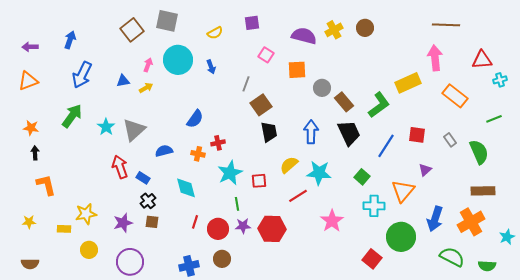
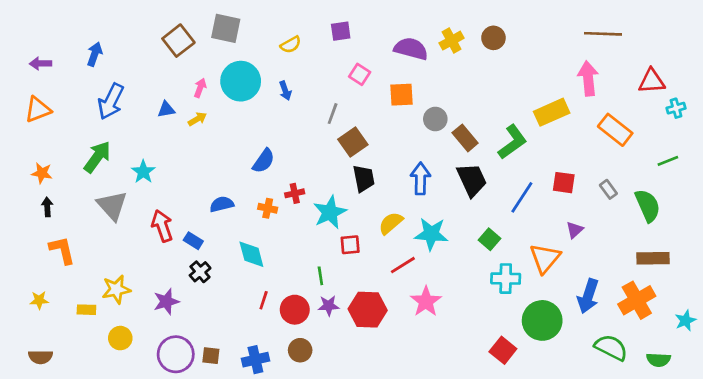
gray triangle: (134, 130) -> (112, 206), moved, turned -30
cyan star: (230, 173) -> (330, 212), moved
pink star: (332, 221) -> (426, 302), moved
brown square: (152, 222) -> (211, 356), moved

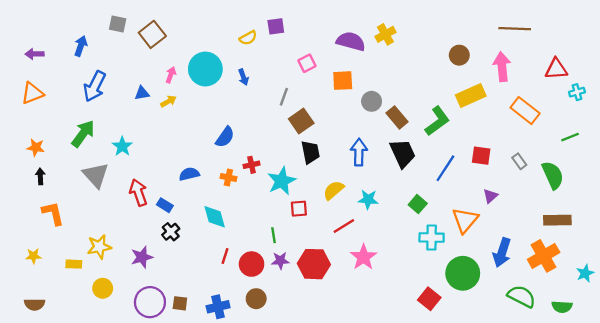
gray square: (226, 28) -> (118, 24), moved, size x0.7
purple square: (341, 31) -> (276, 26), moved
brown circle: (493, 38) -> (459, 55), moved
pink square: (360, 74) -> (307, 63), turned 30
cyan star: (431, 234) -> (368, 199), size x0.7

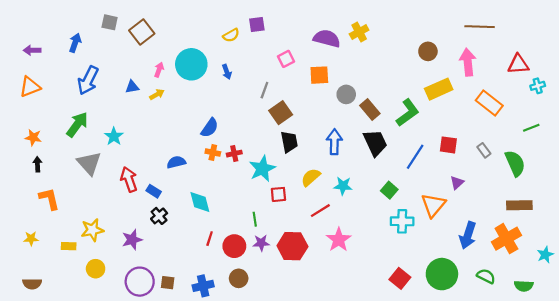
orange cross: (228, 177) -> (213, 153), moved
green circle: (463, 273) -> (442, 274), moved
green semicircle: (522, 296) -> (486, 276), size x0.7

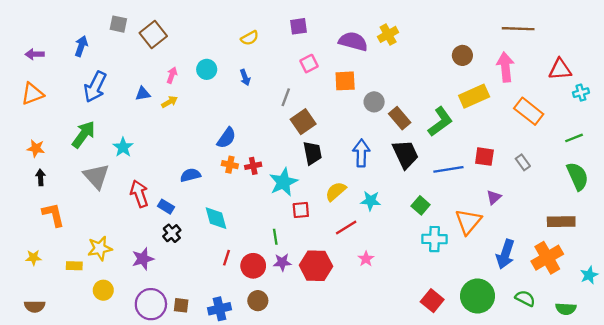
purple square: (257, 24) -> (299, 26), moved
cyan circle: (191, 64) -> (207, 69), size x0.6
blue line: (415, 157) -> (448, 169), turned 48
green semicircle: (515, 163) -> (577, 176), moved
pink star: (339, 240) -> (366, 259), size x0.6

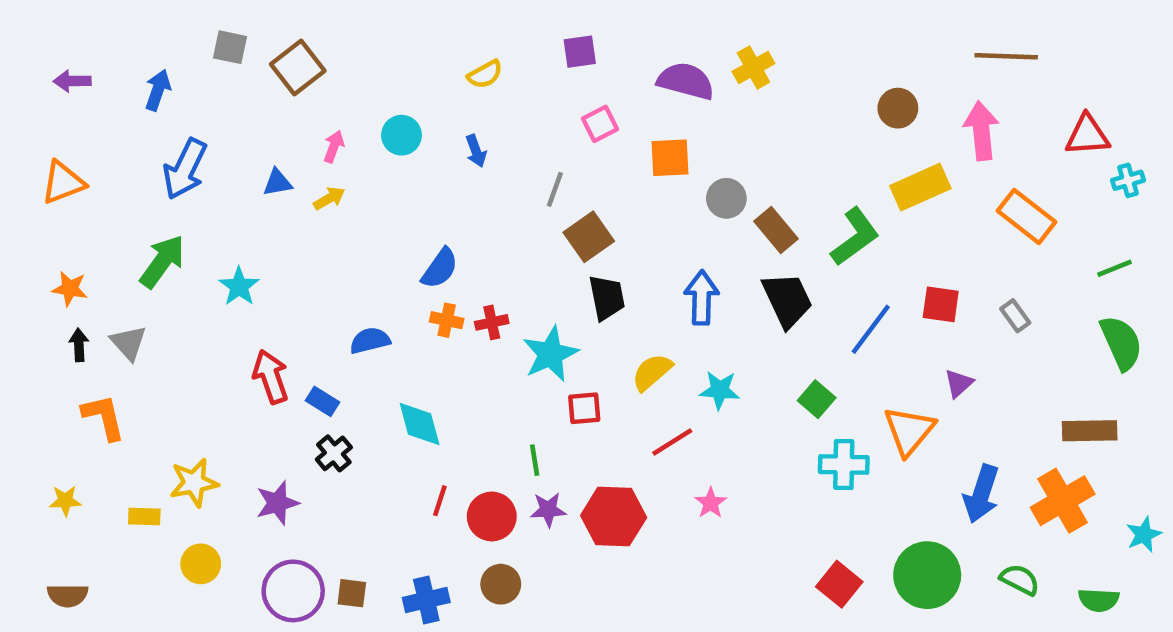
purple arrow: (35, 54) -> (72, 81), moved
blue line: (448, 169) -> (871, 329), turned -44
gray triangle: (96, 176) -> (128, 343), moved, size x0.7

